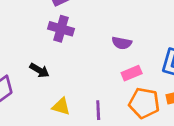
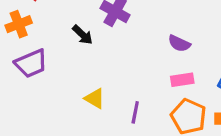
black arrow: (39, 70) -> (82, 35), moved

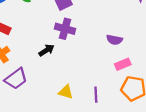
black arrow: (82, 35) -> (46, 50), turned -63

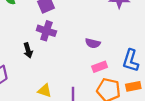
black arrow: (46, 50) -> (28, 50), turned 104

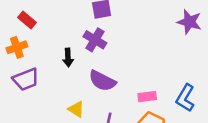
purple semicircle: (93, 43) -> (102, 81), moved, size x1.5

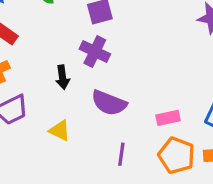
yellow triangle: (76, 109) -> (60, 131), moved

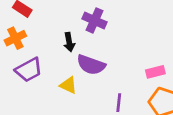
purple semicircle: (109, 103) -> (91, 65), moved

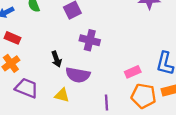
purple cross: (94, 20) -> (90, 40), moved
purple trapezoid: (29, 70) -> (27, 88), turned -120

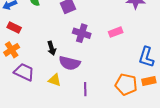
pink rectangle: (133, 72) -> (116, 32), moved
purple line: (106, 103) -> (85, 89), moved

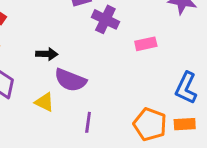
purple cross: (82, 33) -> (105, 19), moved
black arrow: (52, 48) -> (47, 54), turned -80

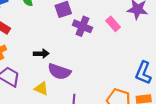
pink rectangle: (146, 44) -> (113, 24), moved, turned 64

